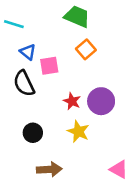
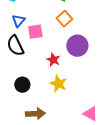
blue triangle: (28, 52) -> (18, 21), turned 32
purple circle: (101, 101) -> (77, 46), moved

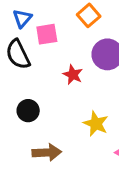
yellow star: (58, 84) -> (96, 124), moved

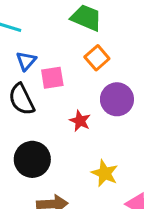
black circle: (28, 111) -> (32, 159), size x1.5

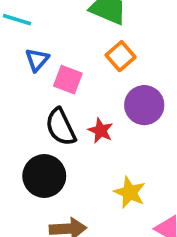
pink square: (52, 78) -> (68, 80), turned 30
black semicircle: (22, 99) -> (61, 127), moved

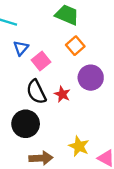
pink square: (68, 80) -> (41, 61), turned 30
yellow star: (130, 192) -> (79, 146), moved

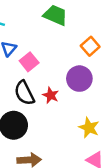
orange square: (75, 46) -> (90, 46), moved
yellow star: (79, 146) -> (89, 128), moved

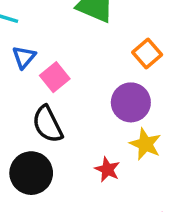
red star: (51, 95) -> (107, 169), moved
yellow star: (89, 128) -> (145, 144), moved

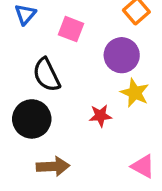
pink square: (55, 77) -> (71, 29), moved, turned -30
red star: (107, 169) -> (100, 116), turned -30

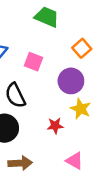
pink triangle: (143, 166) -> (75, 161), moved

